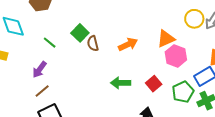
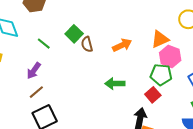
red square: (154, 84) -> (153, 95), moved
green pentagon: (183, 92) -> (161, 75), moved, turned 30

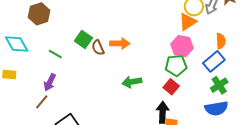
orange triangle: (160, 39) -> (188, 22), moved
orange arrow: (122, 45) -> (120, 43), moved, turned 36
brown line: (36, 92) -> (42, 102), moved

